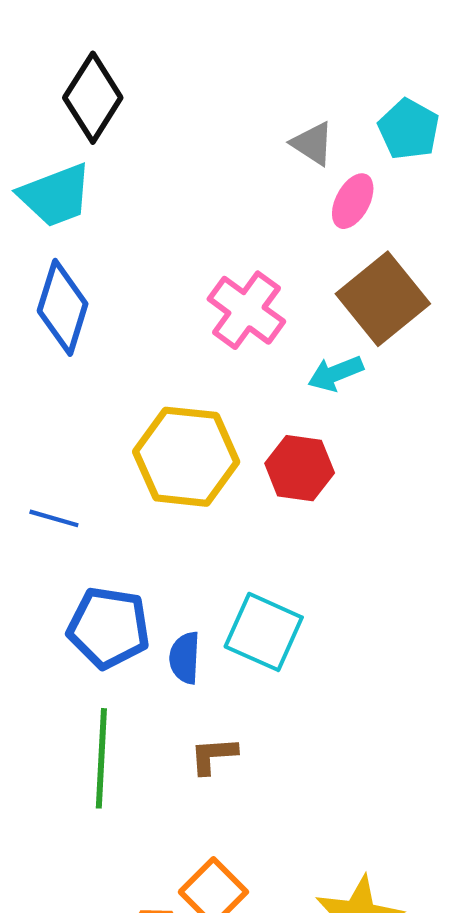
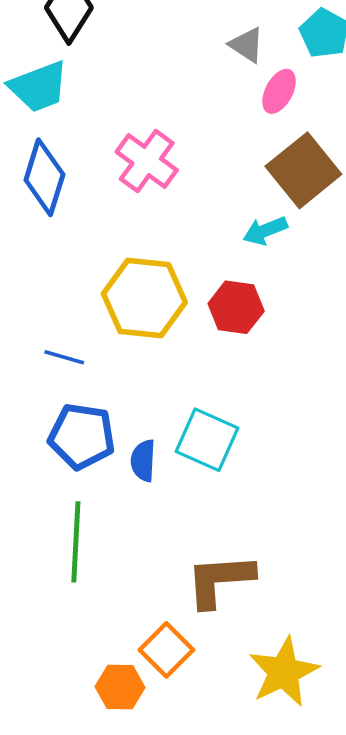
pink cross: (246, 310) -> (147, 161), moved
blue line: (54, 518) -> (64, 357), moved
brown L-shape: (213, 755) -> (220, 580), moved, size x1.8

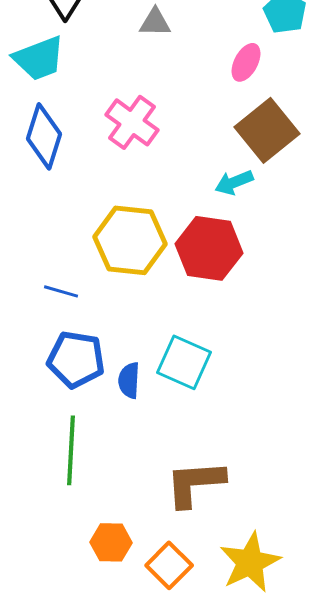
gray triangle: (247, 45) -> (155, 22), moved, turned -32
red hexagon: (236, 307) -> (209, 248), size x1.4
orange square: (166, 650) -> (169, 565), moved
orange hexagon: (120, 687) -> (111, 542), moved

